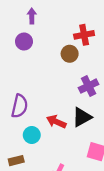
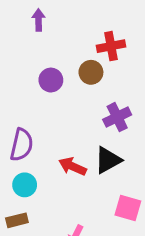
purple circle: (24, 42) -> (51, 80), moved
cyan circle: (32, 135) -> (25, 185), moved

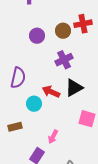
red cross: (111, 46) -> (83, 24), moved
purple cross: (117, 117) -> (64, 60), moved
cyan circle: (25, 185) -> (34, 104), moved

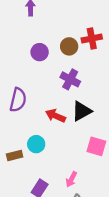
purple cross: (64, 60) -> (70, 79), turned -36
cyan circle: (34, 104) -> (36, 144), moved
pink arrow: (53, 137) -> (71, 179), moved

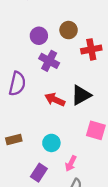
red cross: (92, 38) -> (91, 49), moved
purple cross: (70, 79) -> (49, 61), moved
cyan circle: (36, 144) -> (51, 143), moved

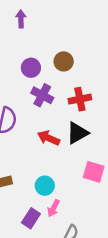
red cross: (91, 49) -> (80, 99), moved
pink arrow: (71, 163) -> (54, 208), moved

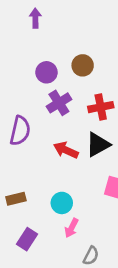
purple cross: (42, 95) -> (59, 103), turned 30
purple rectangle: (31, 218) -> (27, 239), moved

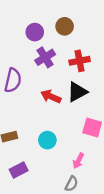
pink arrow: (71, 228) -> (78, 161), moved
purple rectangle: (27, 239) -> (19, 170), turned 30

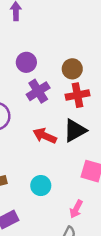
brown circle: (65, 26) -> (72, 69), moved

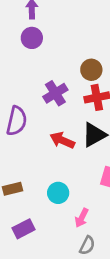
purple circle: (26, 62) -> (32, 38), moved
pink arrow: (76, 209) -> (82, 218), moved

